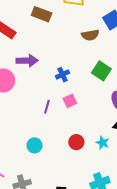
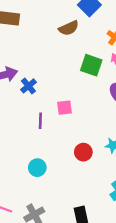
blue cross: (63, 75) -> (28, 86), moved
pink square: (70, 101) -> (65, 108), turned 32

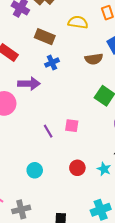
blue cross: (28, 86) -> (52, 63), moved
purple line: (40, 121) -> (48, 131), turned -48

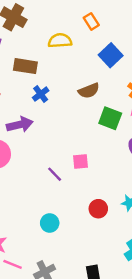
brown semicircle: (94, 59) -> (89, 91), moved

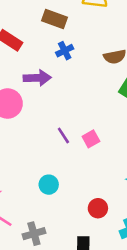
pink square: (80, 161) -> (91, 139), moved, turned -35
red circle: (98, 209) -> (98, 208), moved

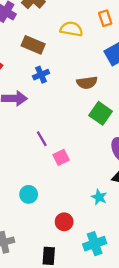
purple line: (63, 136) -> (42, 139), moved
cyan circle: (49, 185) -> (29, 194), moved

